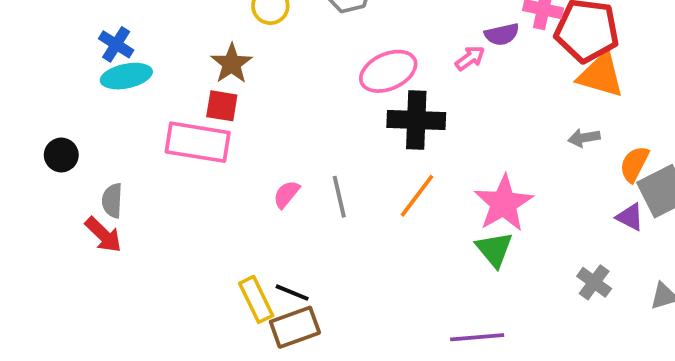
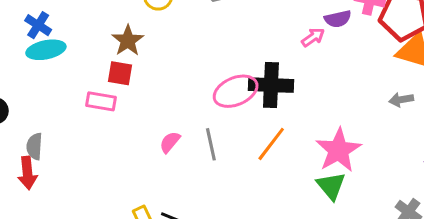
pink ellipse: (388, 71) -> (236, 91), moved
pink rectangle: (198, 142) -> (101, 101), size x0.6
red arrow: (103, 235) -> (27, 173), turned 40

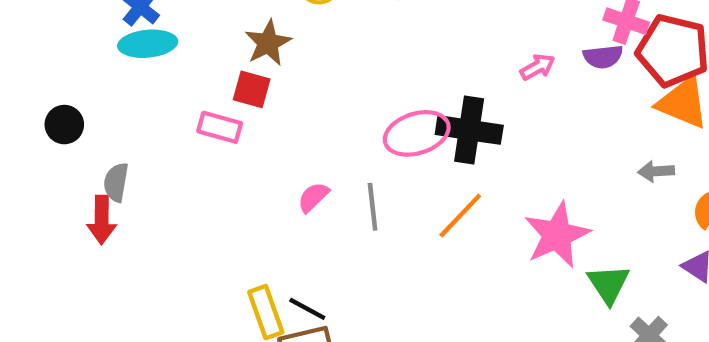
purple semicircle: (338, 19) -> (603, 57), moved
green triangle: (331, 186) -> (609, 284), moved

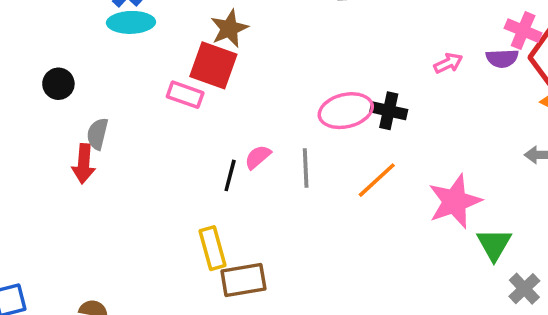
red square: (252, 89) -> (213, 65), size x1.5
black cross: (469, 130) -> (389, 111), size x0.7
black line: (307, 309) -> (230, 175), moved, turned 72

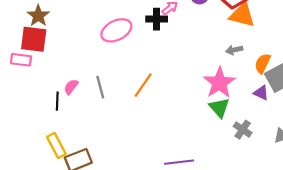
pink ellipse: (346, 111) -> (116, 30), moved
black cross: (389, 111) -> (157, 19), moved
pink star: (455, 201) -> (219, 83), moved

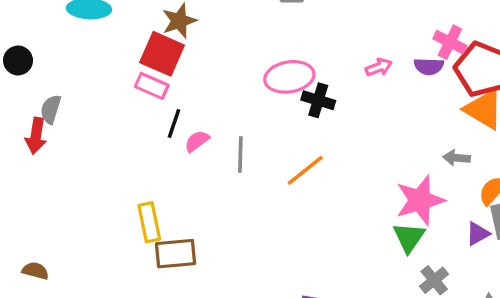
black cross: (157, 19) -> (318, 100), moved
pink rectangle: (21, 60) -> (152, 86), moved
purple triangle: (261, 93) -> (478, 234), turned 49
black line: (57, 101) -> (174, 124), moved

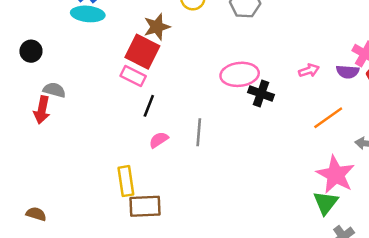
gray semicircle: (51, 109) -> (54, 90), turned 85
pink semicircle: (197, 141) -> (159, 140), moved
orange line: (305, 170) -> (328, 118), moved
pink star: (420, 200) -> (336, 175), turned -30

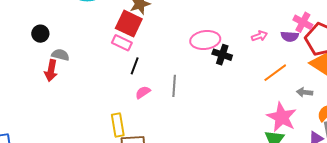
black circle: (31, 51) -> (40, 34), moved

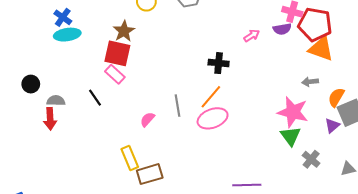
pink ellipse: (205, 40) -> (213, 118), moved
pink rectangle: (122, 43) -> (115, 74), turned 30
black line: (135, 66) -> (95, 98), moved, turned -42
orange line: (275, 73) -> (211, 97), moved

